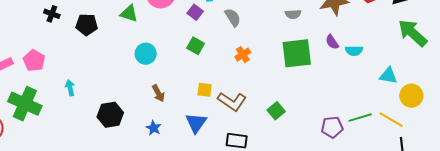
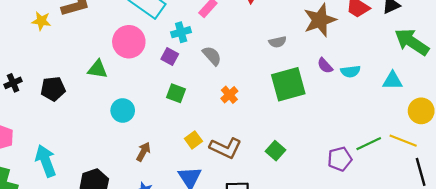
black cross: (52, 14) -> (13, 83), turned -35
cyan triangle: (388, 76) -> (393, 81), moved
cyan arrow: (70, 88) -> (46, 161), size x1.8
yellow square: (205, 90) -> (193, 140), turned -35
brown arrow: (158, 93) -> (143, 152), turned -114

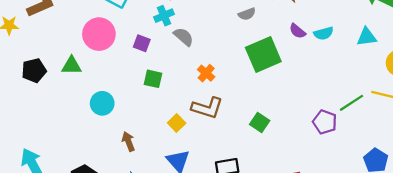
cyan cross: (181, 32) -> (164, 16), moved
black pentagon: (53, 89) -> (34, 70), moved
brown L-shape: (226, 148) -> (207, 108), moved
brown arrow: (143, 152) -> (128, 142), turned -42
purple pentagon: (340, 159) -> (325, 122), turned -30

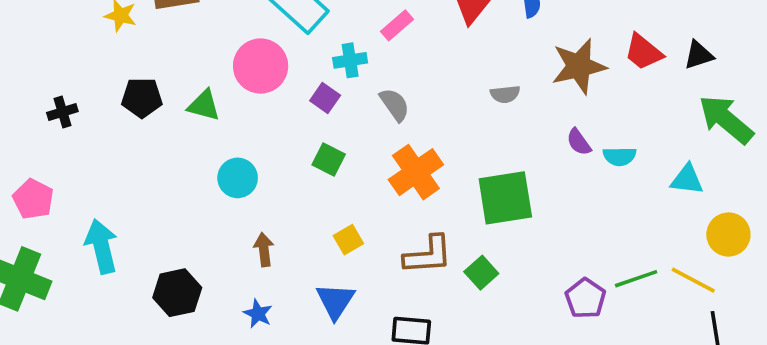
cyan cross: (164, 16) -> (350, 60), moved
green square: (263, 55) -> (505, 198), moved
orange cross: (206, 73) -> (416, 172), size x1.8
brown L-shape: (207, 108) -> (428, 255), moved, turned -36

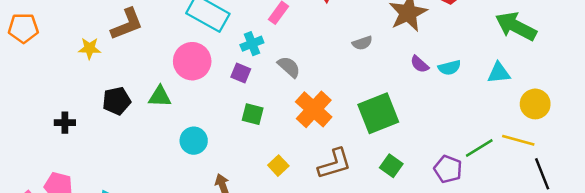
black cross: (62, 112) -> (65, 123), turned 30
green square: (481, 273) -> (391, 166), moved

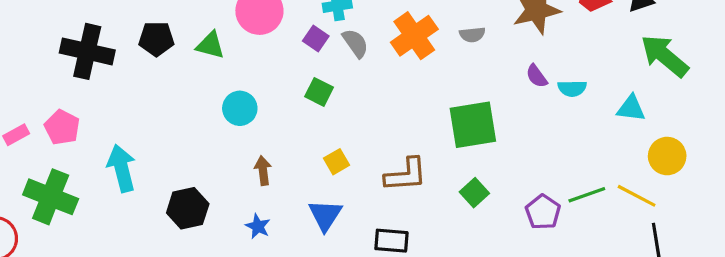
gray semicircle: (289, 67) -> (355, 43), moved
orange cross: (314, 109) -> (414, 36), moved
black cross: (65, 123) -> (87, 51), size x2.0

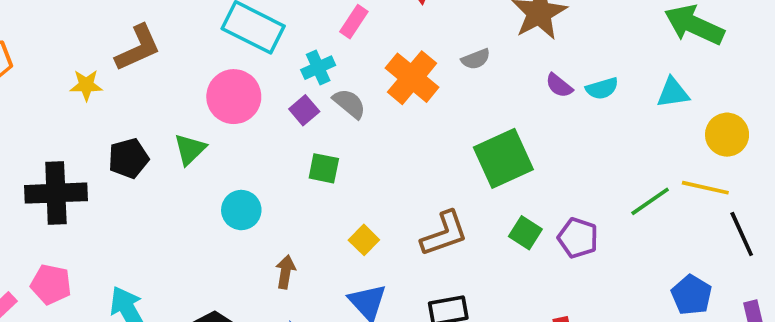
purple square: (316, 38) -> (304, 110), turned 30
green triangle: (210, 45) -> (190, 149), turned -44
brown arrow: (263, 171) -> (286, 272), turned 32
purple pentagon: (543, 212) -> (578, 238), moved

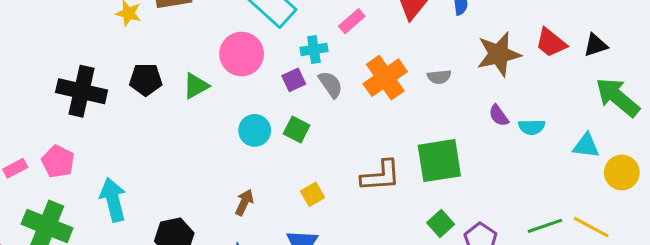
yellow circle: (727, 135) -> (622, 172), moved
cyan circle: (241, 210) -> (255, 130), moved
brown L-shape: (444, 234) -> (381, 176), moved

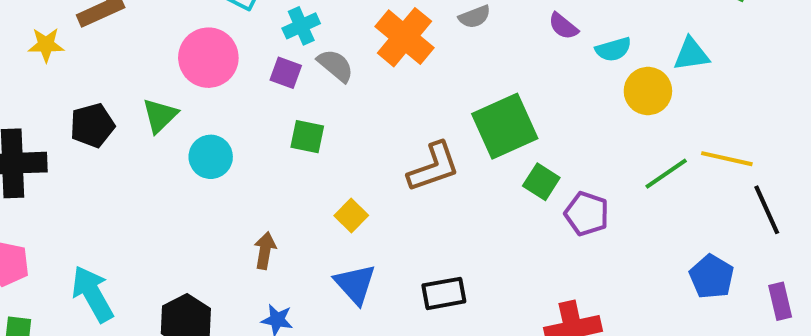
purple square: (294, 80) -> (286, 73), turned -30
purple semicircle: (499, 116) -> (563, 26), moved
cyan circle: (255, 130) -> (211, 157), moved
yellow circle: (622, 172) -> (648, 91), moved
green square: (441, 224) -> (541, 182), moved

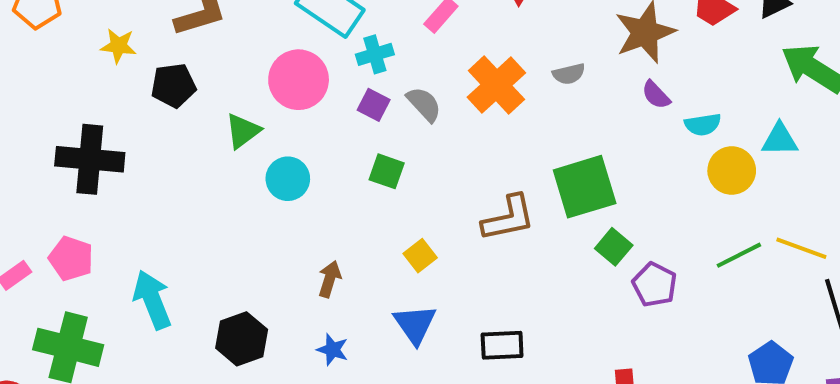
cyan cross: (301, 26) -> (375, 54), moved
yellow star: (46, 45) -> (118, 46), moved
black pentagon: (92, 125) -> (173, 85), moved

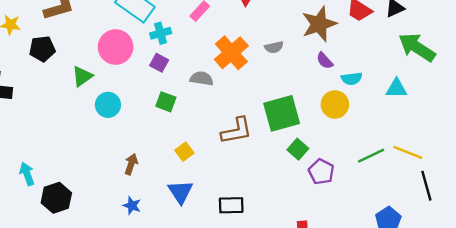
gray semicircle: (424, 104) -> (202, 78), moved, turned -40
yellow circle: (732, 171) -> (335, 104), moved
cyan arrow: (152, 300) -> (27, 174), size x0.7
black hexagon: (242, 339) -> (56, 198), moved

